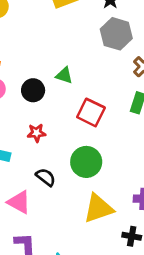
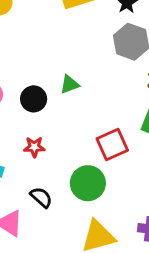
green triangle: (64, 75) -> (70, 84), turned -42
red square: (91, 112) -> (112, 144), moved, turned 36

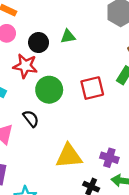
red star: (34, 147) -> (25, 66), moved, size x1.5
green circle: (88, 183) -> (49, 90), moved

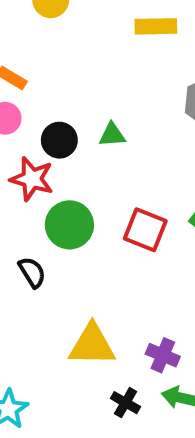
red square: (92, 88) -> (145, 230), turned 30

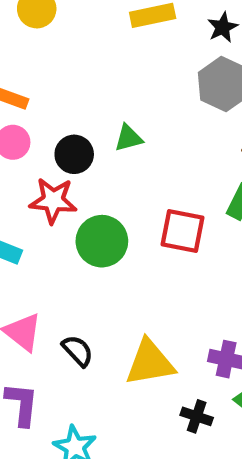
black semicircle: (32, 272) -> (78, 351), moved

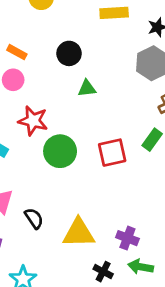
black circle: (74, 154) -> (69, 53), moved
red square: (182, 231) -> (112, 153), turned -32

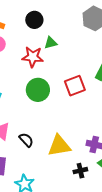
red star: (33, 121) -> (33, 57), moved
black cross: (103, 272) -> (80, 171), turned -32

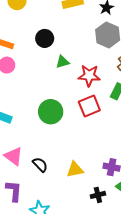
red star: (33, 57) -> (89, 76), moved
yellow triangle: (59, 146) -> (75, 170), size x0.7

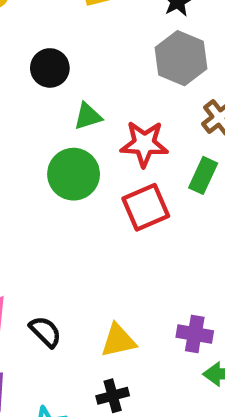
green circle: (51, 112) -> (74, 174), moved
black cross: (98, 195) -> (113, 396), moved

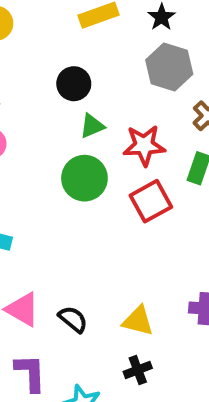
black circle: (50, 68) -> (74, 84), moved
yellow triangle: (118, 341) -> (138, 321), turned 32

